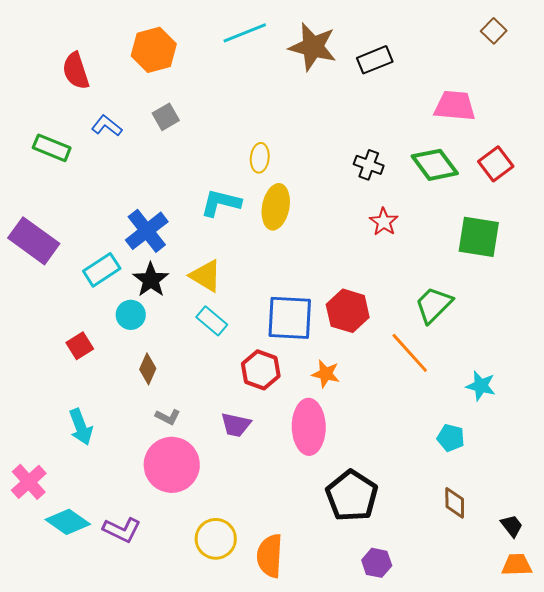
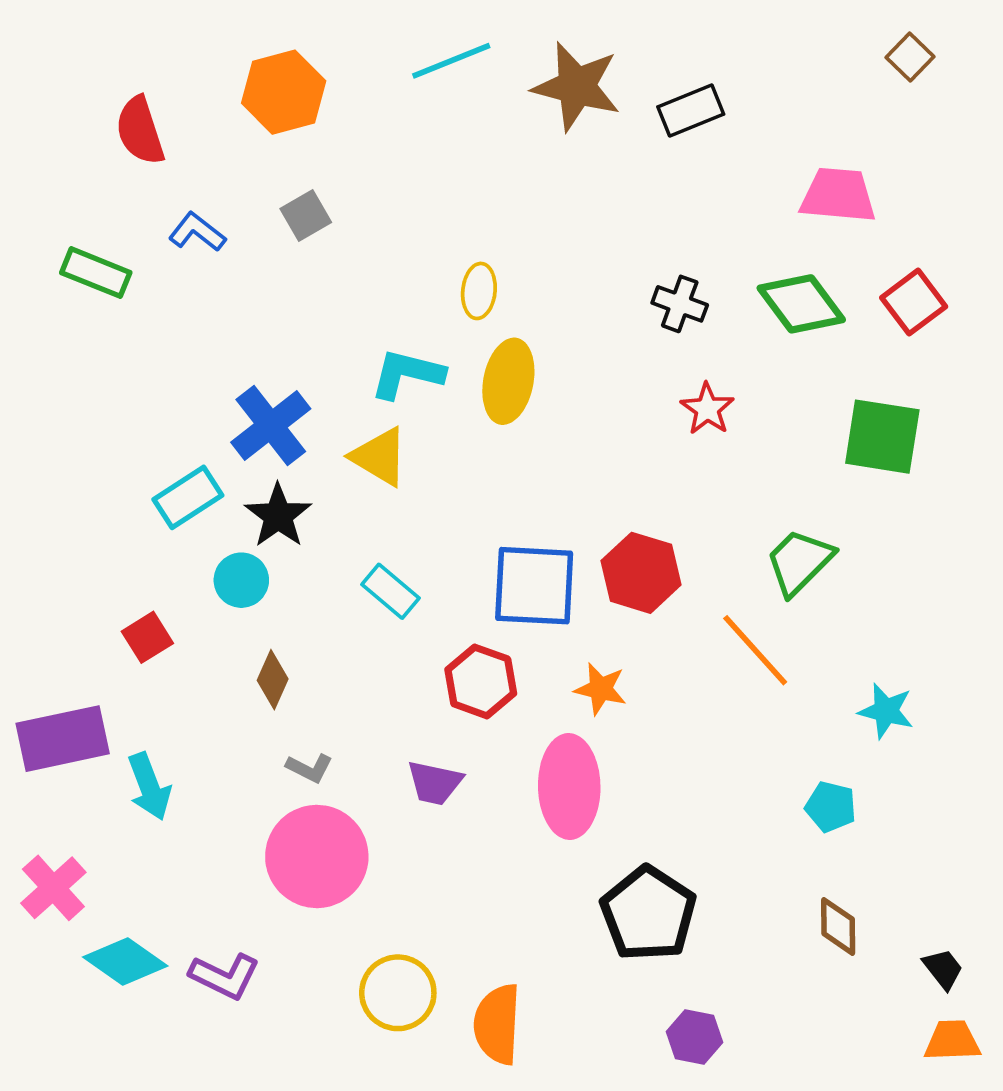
purple rectangle: (34, 241) -> (63, 739), moved, turned -48
yellow triangle: (206, 276) -> (379, 457), moved

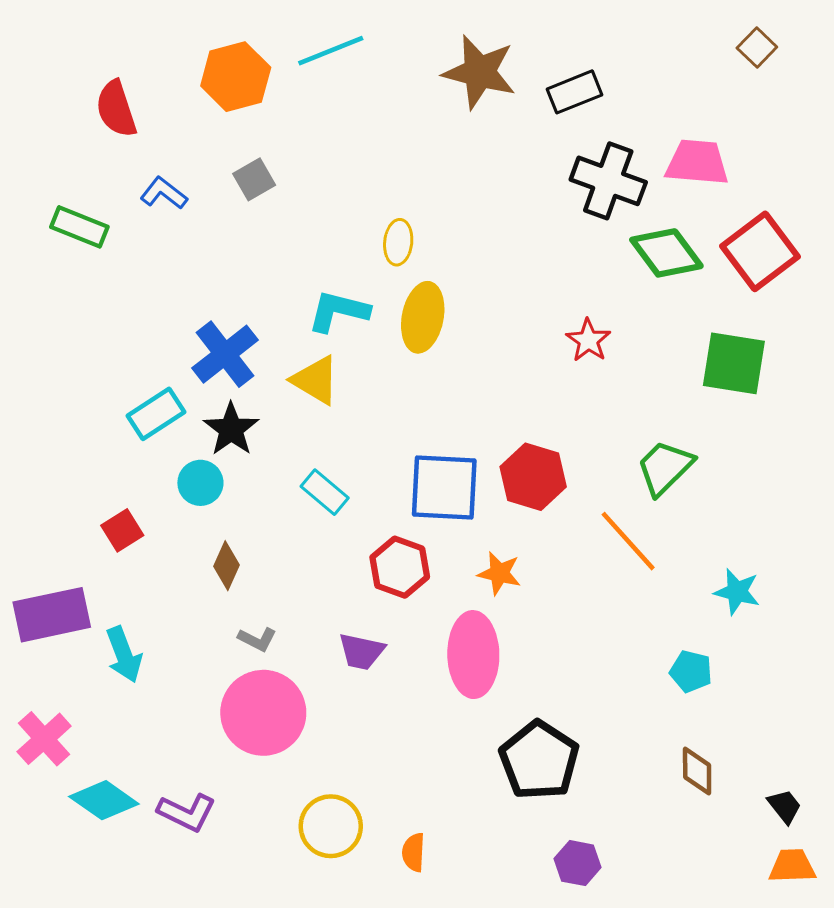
cyan line: (451, 61) -> (331, 51), moved
red square: (914, 302) -> (760, 251), size x1.4
black cross: (680, 304) -> (608, 181), moved, size x1.6
orange semicircle: (497, 1024) -> (414, 852), size x0.6

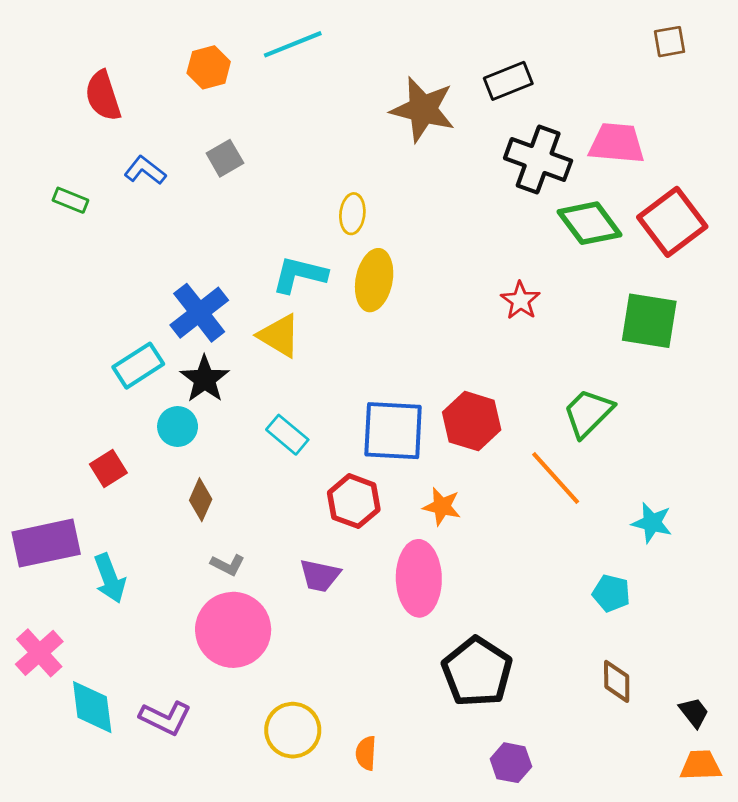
brown square: (757, 48) -> (670, 42), turned 36
brown star: (479, 72) -> (423, 109), moved
orange hexagon: (236, 77) -> (209, 67), size x0.7
green rectangle: (79, 227) -> (70, 200), size x0.7
cyan diamond: (104, 800) -> (92, 707), turned 48

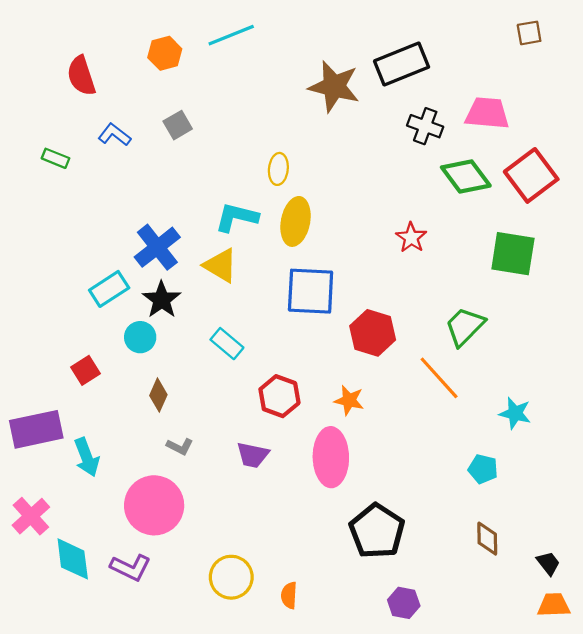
black rectangle: (508, 81) -> (402, 64), size x1.4
black cross: (538, 160) -> (425, 126), size x0.7
blue square: (393, 431) -> (311, 291), moved
pink circle: (233, 630) -> (154, 505), moved

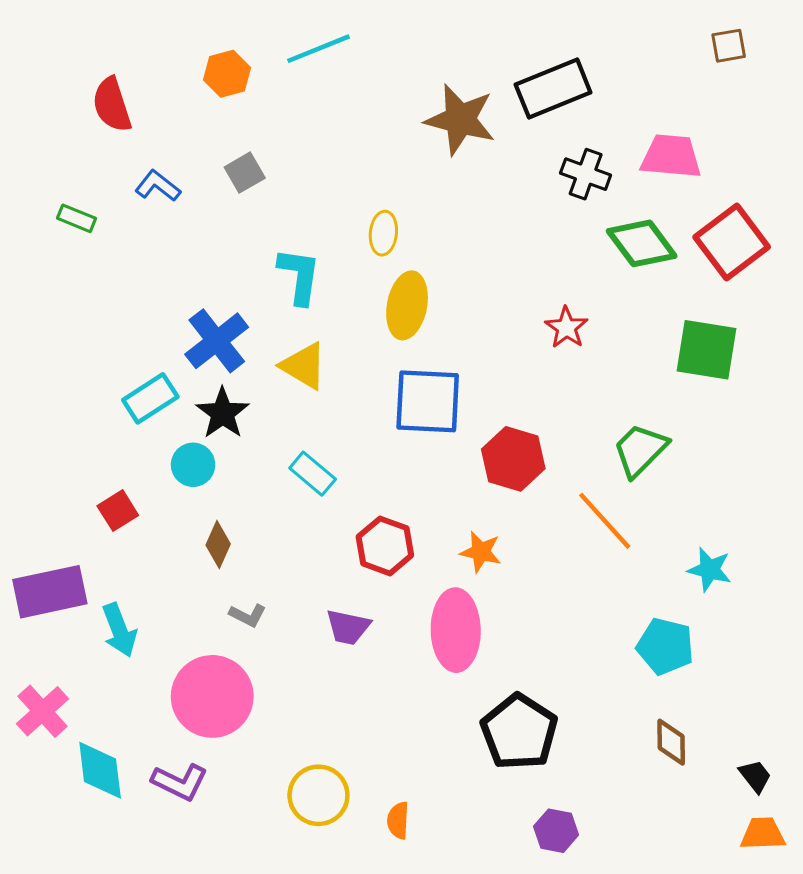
cyan L-shape: (237, 217) -> (299, 276), moved, turned 84
cyan pentagon: (483, 469) -> (665, 646), size x1.4

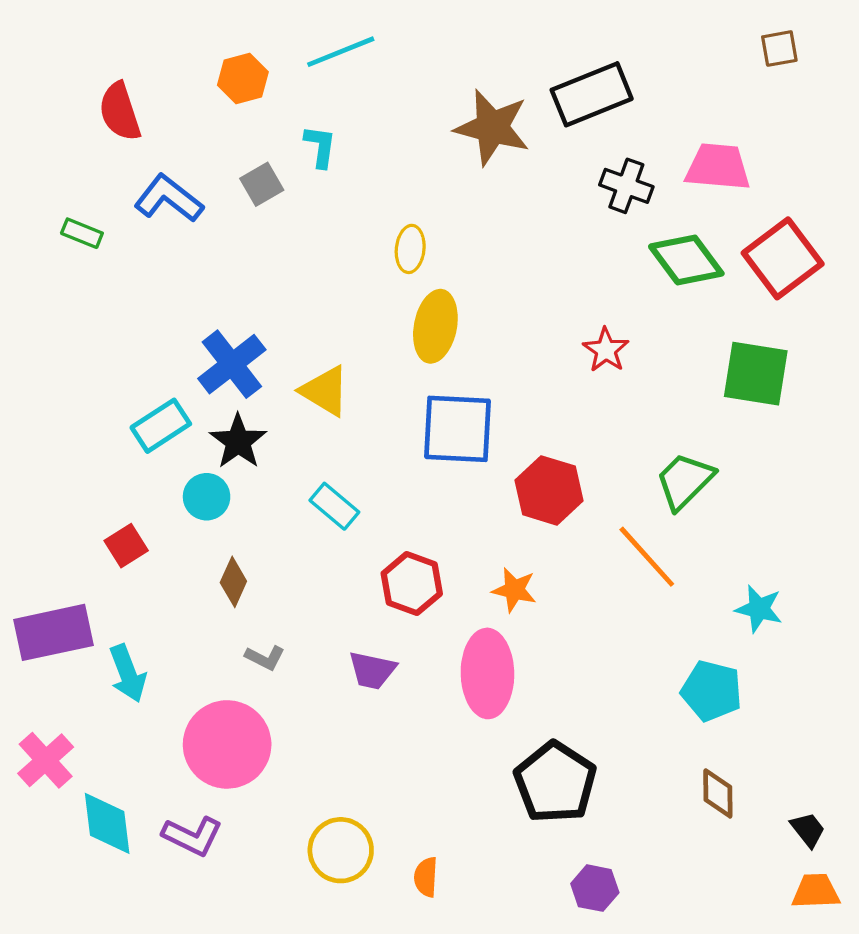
blue L-shape: (158, 186) -> (169, 198), size x1.4
cyan L-shape: (299, 276) -> (320, 146), moved, size x0.7

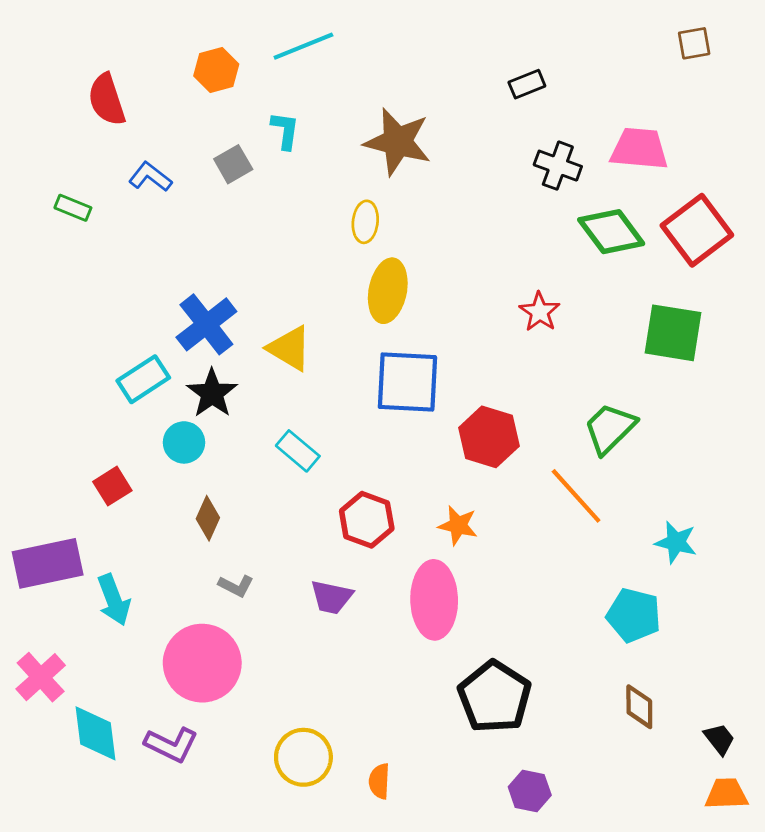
black rectangle: (592, 94) -> (527, 84), size x0.5
brown star: (492, 127) -> (398, 142), moved
blue L-shape: (169, 198) -> (150, 177), size x0.7

